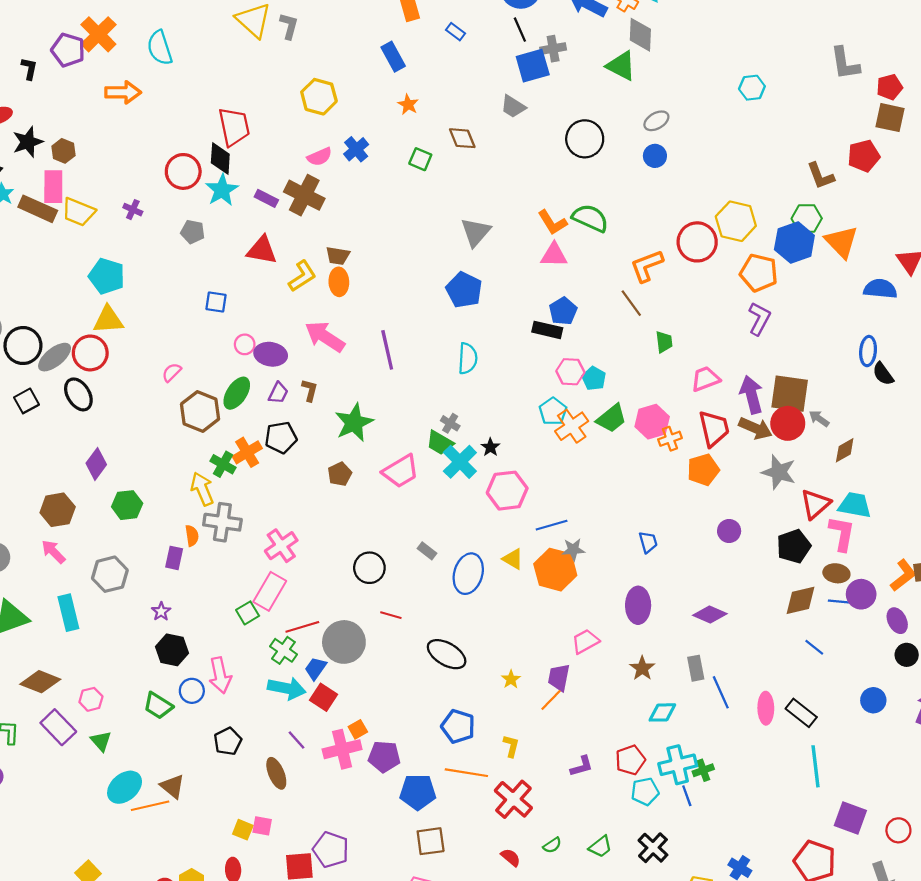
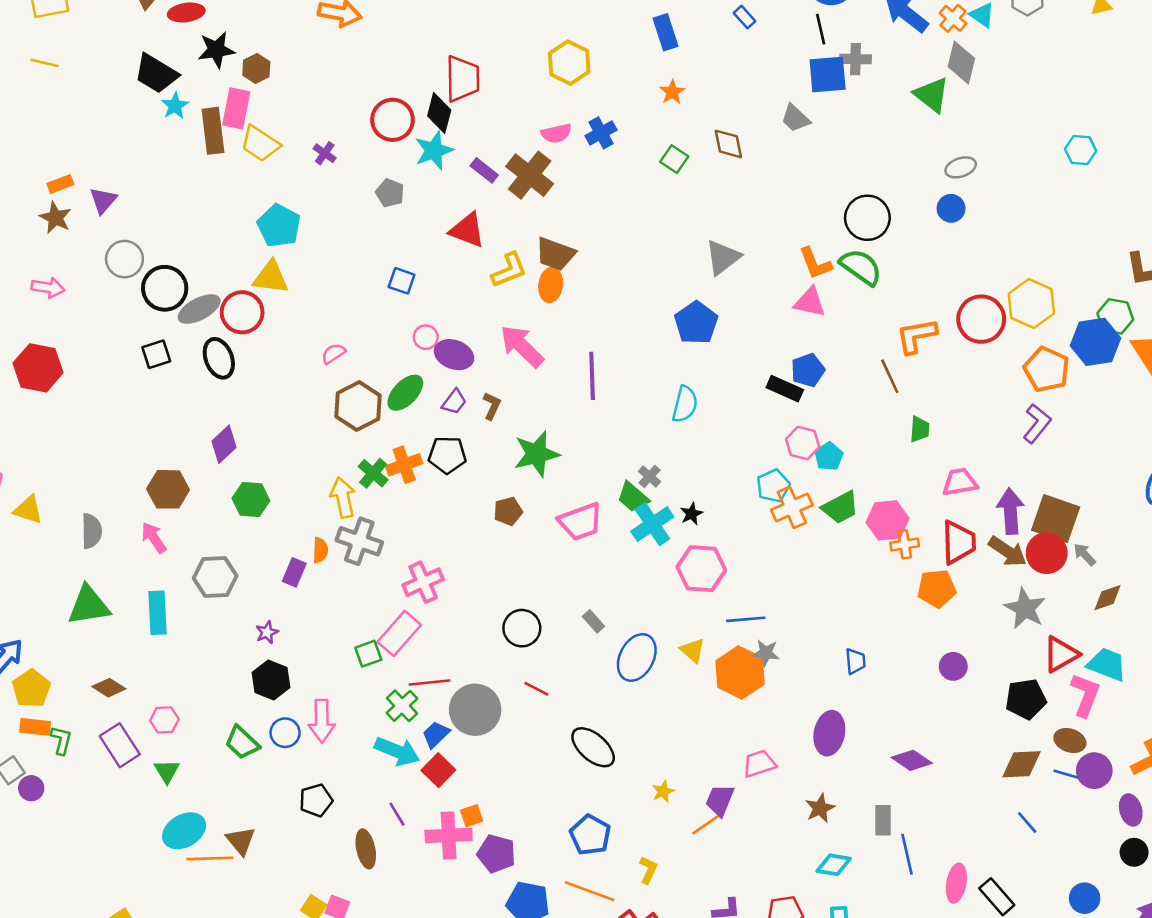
black circle: (585, 139) -> (867, 218), moved
brown rectangle: (38, 209) -> (213, 131), turned 48
brown trapezoid: (338, 256) -> (555, 254), size x1.4
brown diamond: (40, 682) -> (109, 688), size x0.7

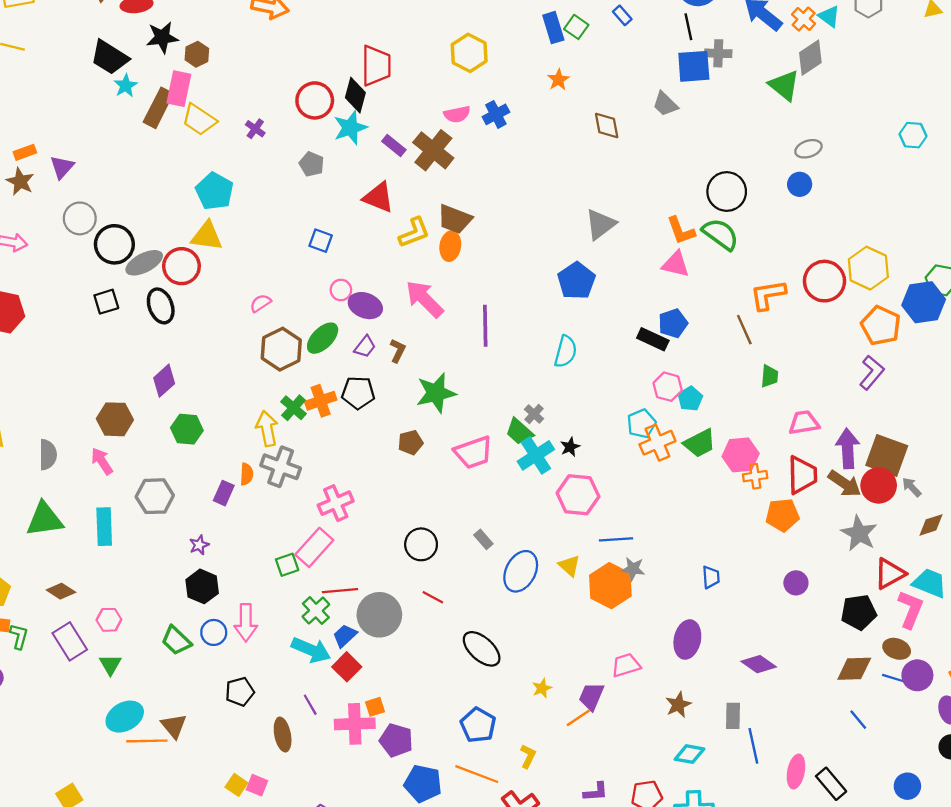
gray diamond: (961, 63) -> (810, 58), turned 42
brown rectangle: (213, 131) -> (158, 108), turned 33
green square: (674, 159) -> (576, 27), moved

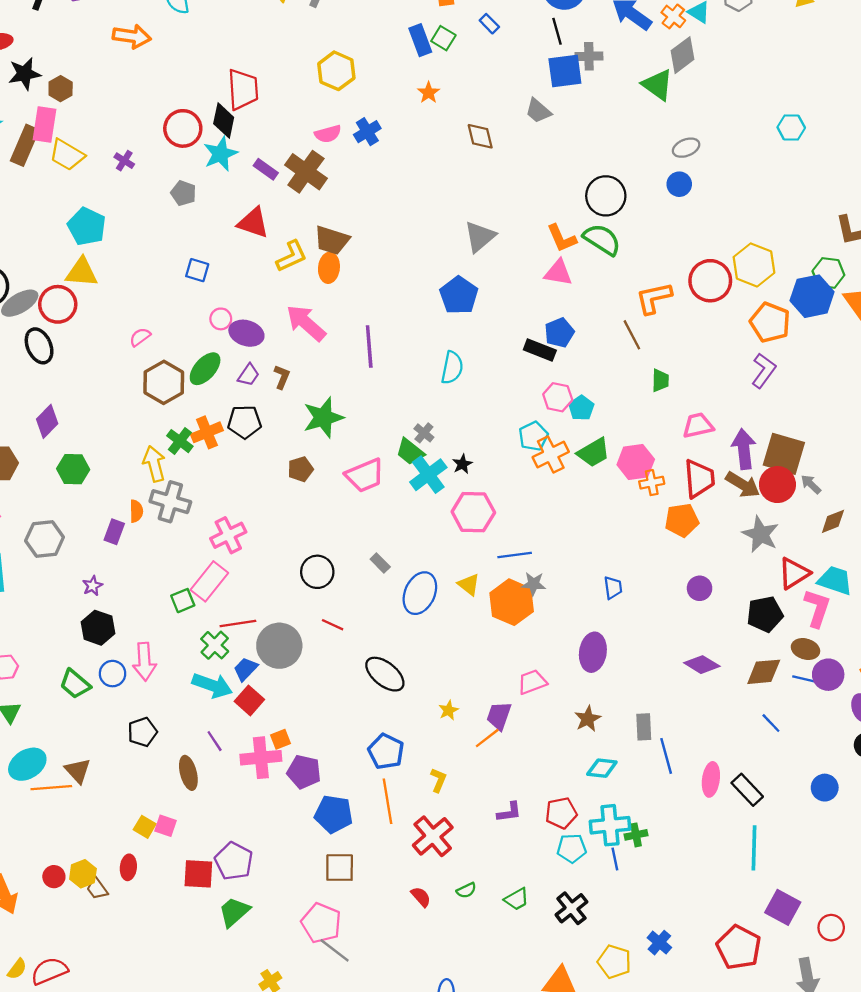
purple diamond: (759, 664) -> (702, 665), moved
orange line: (477, 774) -> (388, 801), turned 63

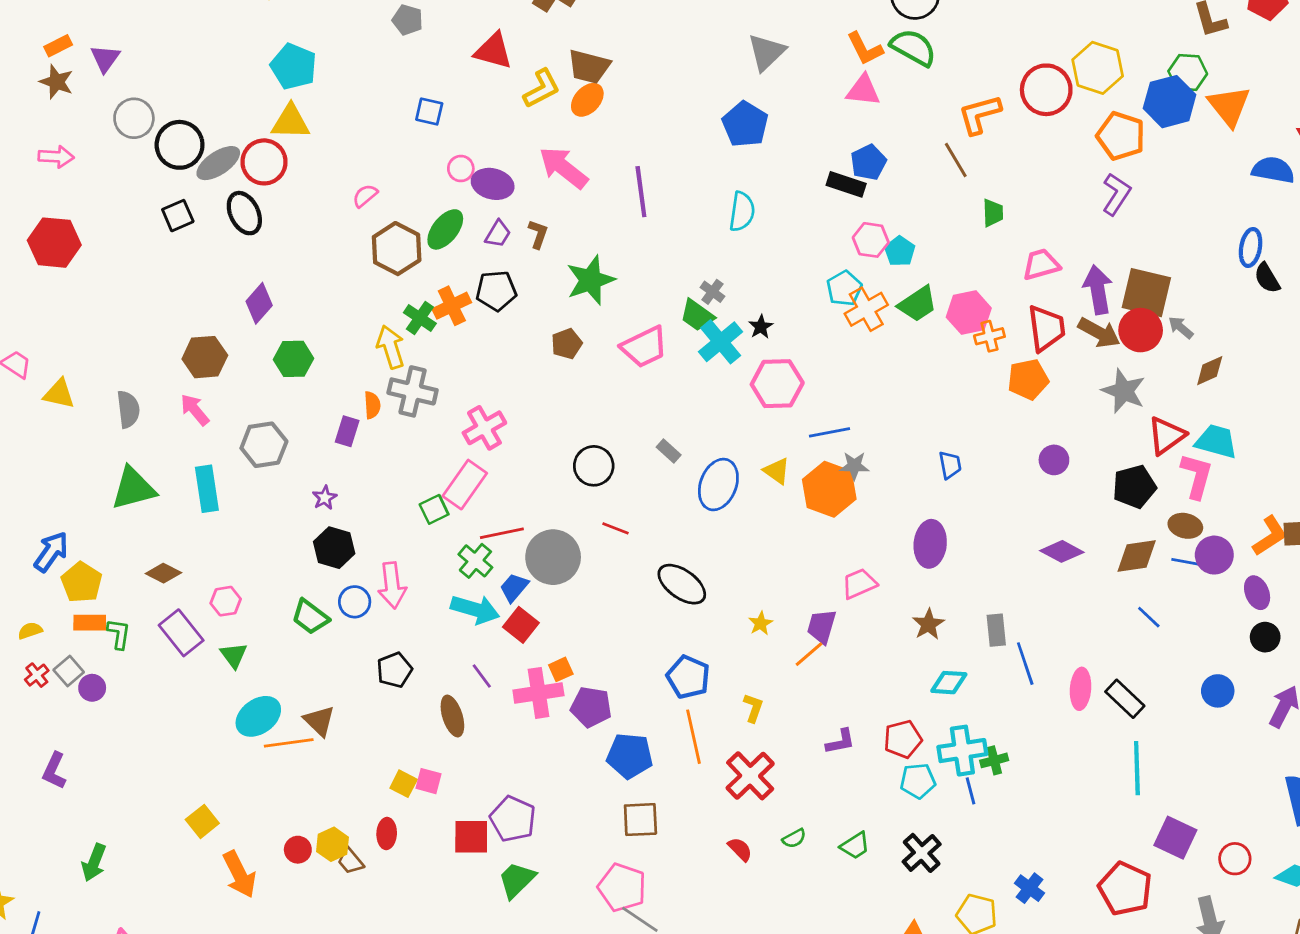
orange ellipse: (329, 268) -> (587, 100), turned 40

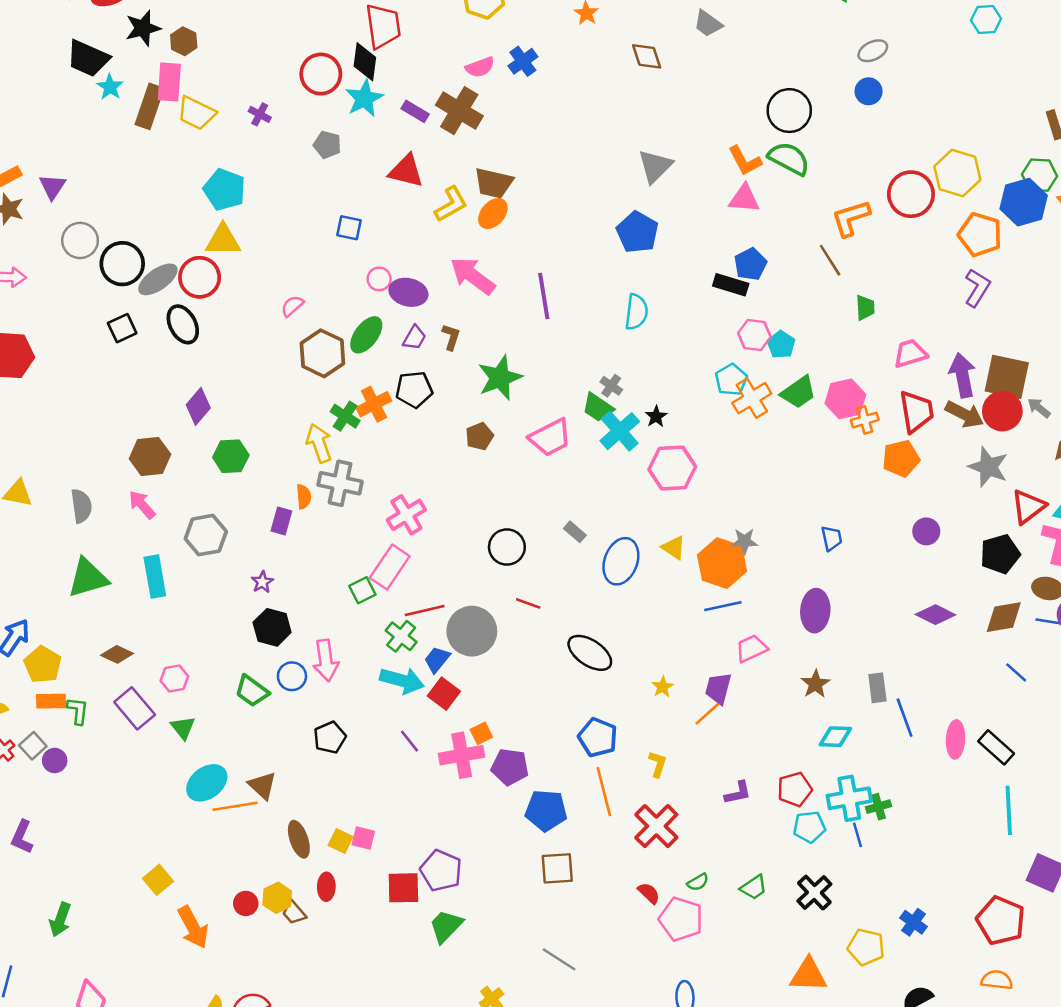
blue line: (830, 432) -> (723, 606), moved
brown ellipse: (452, 716) -> (299, 839), moved
pink pentagon: (622, 887) -> (681, 919), moved

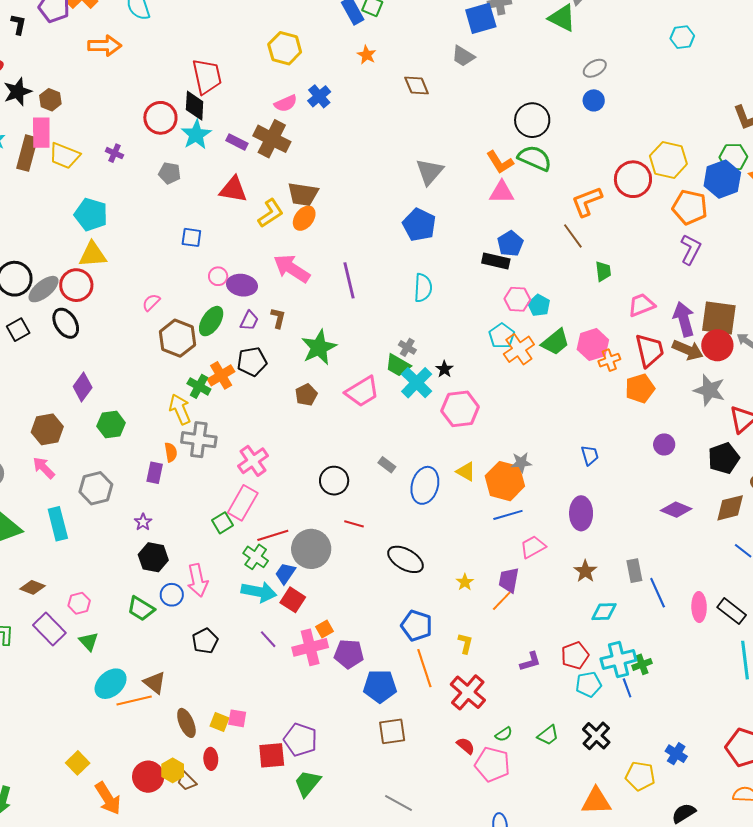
red circle: (246, 903) -> (148, 777), size x1.6

